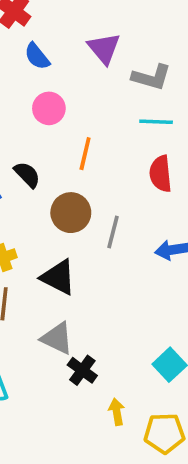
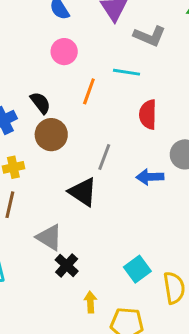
cyan line: (156, 122) -> (126, 72), moved
brown circle: (71, 213) -> (51, 135), moved
black triangle: (58, 277) -> (83, 192), moved

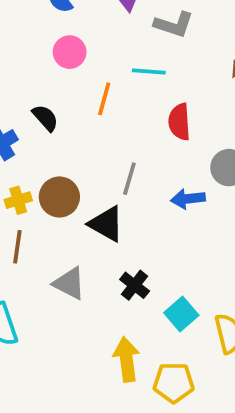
brown circle: (51, 135) -> (59, 197), moved
black cross: (67, 265) -> (135, 285), moved
yellow arrow: (90, 302) -> (126, 359), size x1.6

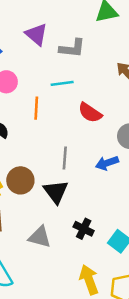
red semicircle: (179, 122) -> (90, 113), turned -40
black triangle: (106, 224) -> (56, 192), turned 36

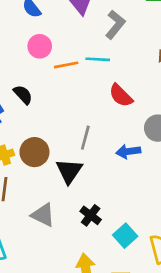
gray L-shape: (72, 48) -> (115, 25), turned -68
orange line: (36, 108) -> (66, 65), moved, turned 65

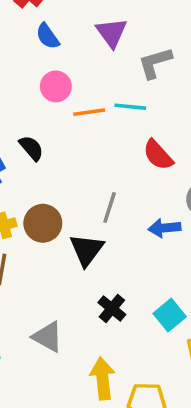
gray L-shape: (115, 25) -> (155, 63), turned -148
gray triangle: (43, 215) -> (48, 337), moved
cyan square: (125, 236) -> (170, 315), moved

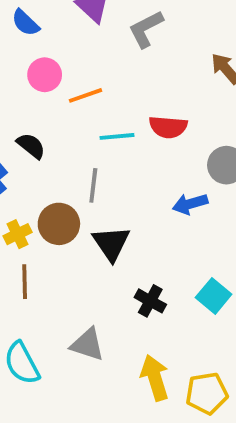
cyan line: (130, 107) -> (117, 136), moved
red semicircle: (158, 155) -> (168, 127), turned -32
gray line: (110, 208) -> (93, 185), moved

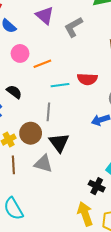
black cross: (150, 301) -> (97, 186), moved
gray triangle: (87, 344) -> (43, 164), moved

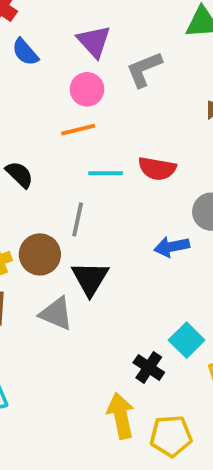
pink circle: (20, 53) -> (87, 89), moved

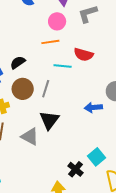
red semicircle: (157, 169) -> (84, 55), moved
black semicircle: (20, 174) -> (18, 62), turned -84
brown circle: (40, 254) -> (23, 89), moved

